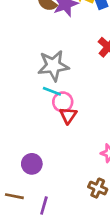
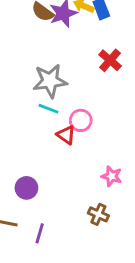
pink circle: (63, 102) -> (81, 120), moved
red triangle: (68, 115) -> (66, 135), turned -30

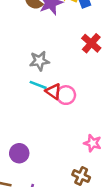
gray star: (50, 81) -> (39, 61), size x0.7
red triangle: (66, 135) -> (53, 91), moved

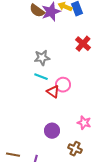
red triangle: (53, 91) -> (53, 92), moved
purple circle: (19, 153) -> (52, 131), moved

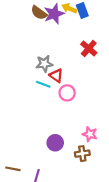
red triangle: (53, 92) -> (56, 76), moved
brown cross: (75, 149) -> (82, 154), moved, turned -32

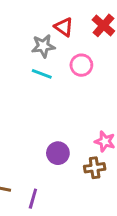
red triangle: (56, 76) -> (64, 27), moved
pink circle: (67, 93) -> (81, 65), moved

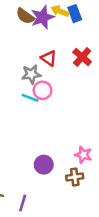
pink circle: (81, 65) -> (42, 90), moved

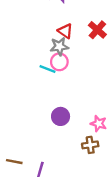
gray star: (31, 74) -> (59, 46), moved
purple circle: (44, 165) -> (61, 116), moved

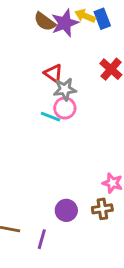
red triangle: (65, 31) -> (53, 73), moved
purple circle: (61, 116) -> (66, 210), moved

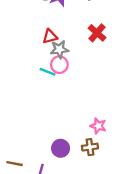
red triangle: (53, 73) -> (50, 36), turned -49

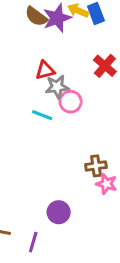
pink circle: (59, 65) -> (71, 102), moved
brown cross: (90, 147) -> (96, 166), moved

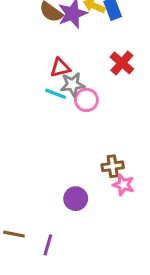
cyan line: (42, 115) -> (56, 94), moved
purple circle: (59, 212) -> (76, 199), moved

